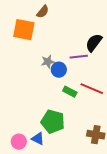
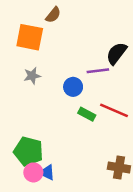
gray star: (48, 62) -> (32, 76), moved
green pentagon: (53, 122) -> (28, 151), moved
pink circle: (19, 142) -> (33, 172), moved

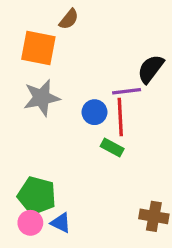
gray star: (32, 76) -> (42, 98), size x1.6
red line: (114, 110) -> (120, 117), moved, turned 64
pink circle: (33, 172) -> (30, 223), moved

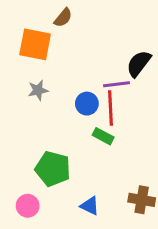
gray star: (42, 98) -> (38, 90), size x0.6
green pentagon: (37, 196) -> (53, 169), moved
blue triangle: (61, 223) -> (90, 206), moved

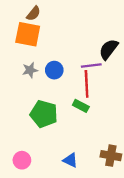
brown semicircle: (63, 18) -> (33, 13), moved
blue circle: (87, 104) -> (54, 70), moved
green pentagon: (53, 169) -> (44, 114), moved

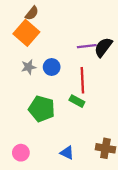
orange square: (28, 34) -> (26, 33), turned 30
purple line: (91, 65) -> (87, 46), moved

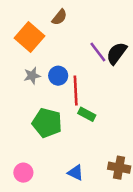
brown semicircle: (32, 13) -> (59, 17), moved
purple line: (87, 46) -> (98, 52), turned 60
red line: (82, 80) -> (76, 91), moved

